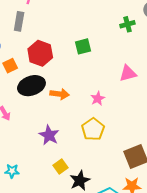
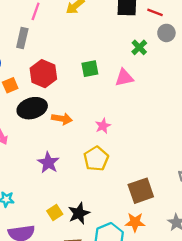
green cross: (127, 24) -> (139, 47), turned -32
pink triangle: (128, 73) -> (124, 78), moved
yellow square: (60, 167) -> (55, 212), moved

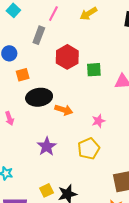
red hexagon: (43, 74) -> (67, 57), moved

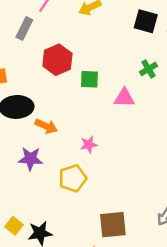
purple star: (47, 146) -> (30, 159), moved, turned 30
yellow square: (46, 190) -> (14, 226), turned -32

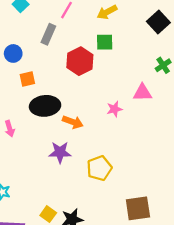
black square: (146, 21) -> (158, 22), turned 35
green square: (89, 79) -> (105, 42), moved
pink star: (89, 145) -> (114, 109), moved

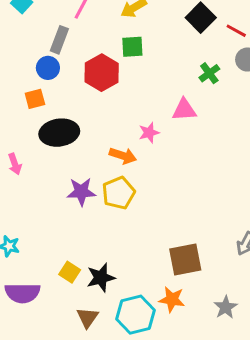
blue circle: (13, 53) -> (48, 68), moved
orange arrow: (73, 122) -> (123, 156), moved
yellow pentagon: (99, 168) -> (119, 193), moved

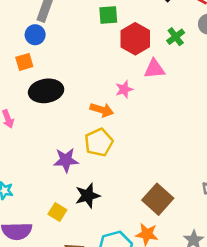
red hexagon: (102, 73) -> (135, 39), moved
purple star: (81, 192) -> (66, 160), moved
brown square: (185, 259) -> (158, 199), turned -36
black star: (101, 278) -> (88, 196), moved

